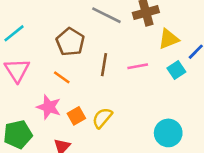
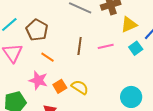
brown pentagon: (70, 42) -> (37, 30), moved
yellow semicircle: (102, 118) -> (80, 87), turned 84

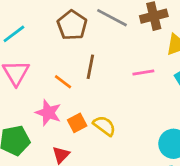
brown pentagon: (37, 30) -> (72, 25), moved
brown line: (80, 46) -> (90, 67), moved

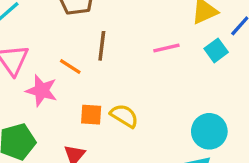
pink star: (48, 113) -> (42, 91), moved
orange square: (77, 123) -> (91, 115), turned 36

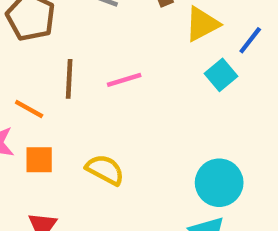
pink line: (166, 48) -> (124, 80), moved
orange square: (91, 115) -> (39, 160), moved

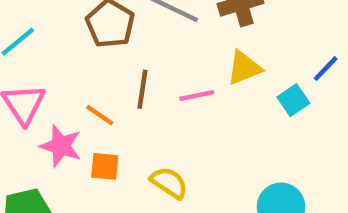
yellow triangle: (202, 24) -> (244, 68), moved

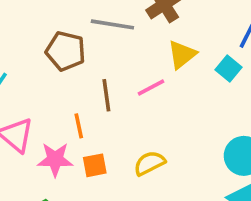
orange line: (100, 115) -> (79, 126), turned 60
yellow semicircle: (169, 183) -> (149, 163), turned -44

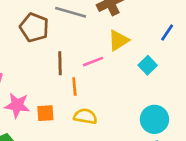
cyan square: (228, 69) -> (148, 65), moved
orange line: (79, 126) -> (74, 86), moved
yellow semicircle: (149, 163) -> (85, 116), turned 30

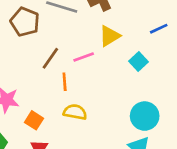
blue line: (167, 32) -> (159, 29), turned 30
brown line: (60, 63) -> (50, 58), turned 35
orange square: (45, 113) -> (34, 120), moved, turned 36

